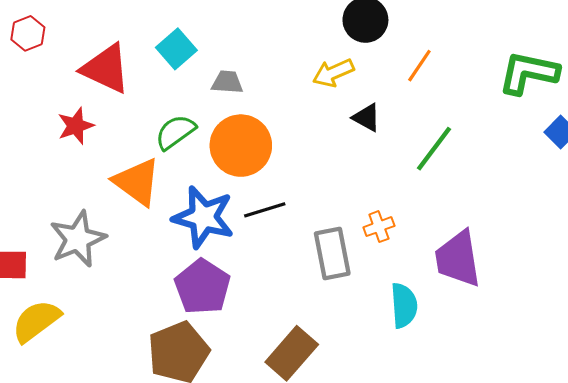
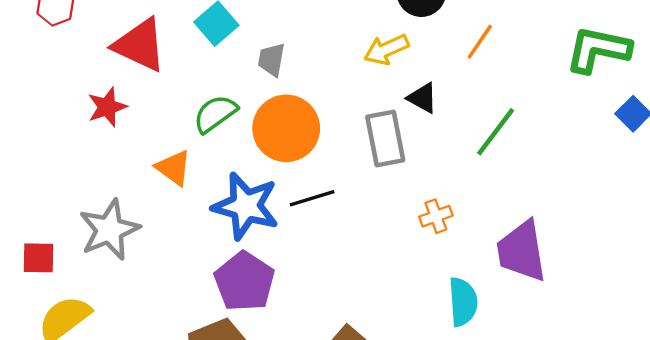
gray trapezoid: (227, 82) -> (272, 60), turned -84
orange triangle: (137, 182) -> (174, 168), size x0.7
gray rectangle: (332, 254) -> (385, 139), moved

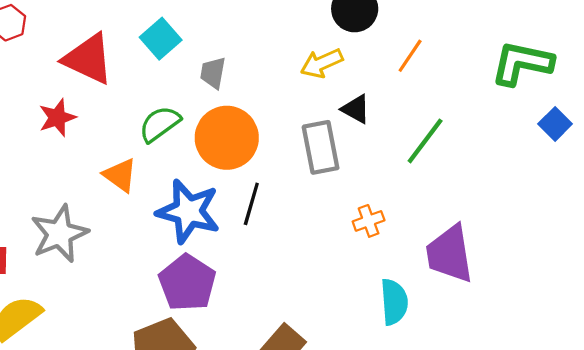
black line: (312, 198) -> (251, 204), turned -57

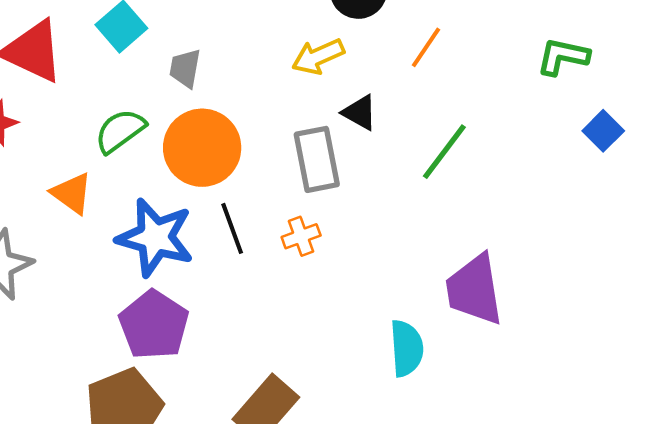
green L-shape: (522, 63) -> (563, 57), size x0.7
black line: (251, 204) -> (232, 228), turned -36
orange cross: (369, 221) -> (301, 236), moved

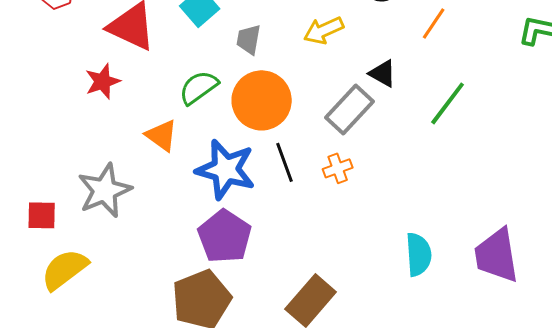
yellow arrow: (318, 57) -> (324, 30), moved
gray rectangle: (317, 159) -> (350, 109), turned 54
purple trapezoid: (474, 290) -> (497, 255), moved

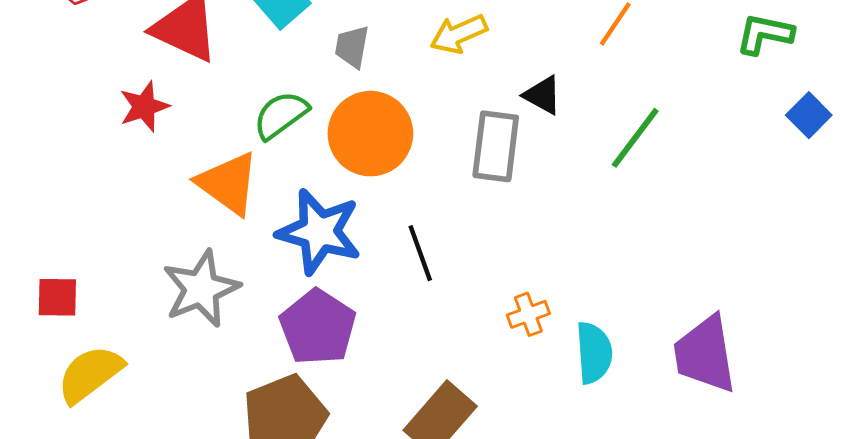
gray rectangle: (350, 109) -> (496, 146), turned -36
orange triangle: (162, 135) -> (228, 183), size x1.4
black line: (285, 162) -> (420, 253), moved
orange cross: (338, 168) -> (528, 314), moved
gray star: (105, 190) -> (201, 289), moved

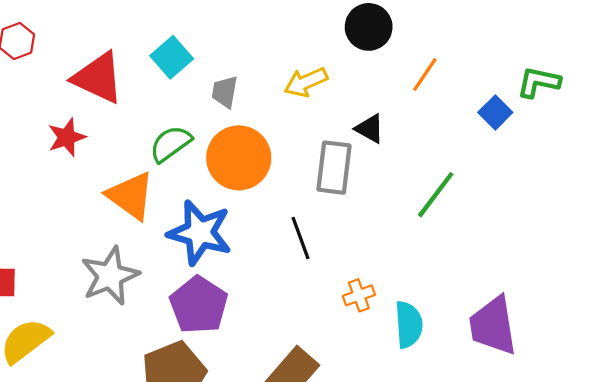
blue square: (809, 115) -> (495, 112), moved
green line: (635, 138) -> (436, 195), moved
black line: (420, 253) -> (300, 238), moved

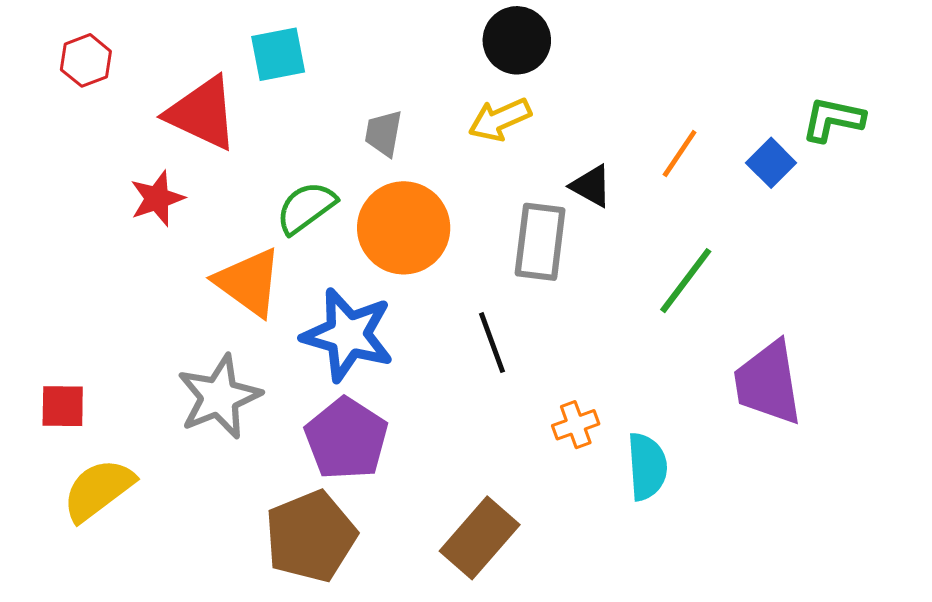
black circle: (369, 27) -> (517, 40), moved
cyan square: (172, 57) -> (278, 54), moved, turned 30
orange line: (425, 75) -> (680, 153), moved
purple trapezoid: (493, 326) -> (768, 383), moved

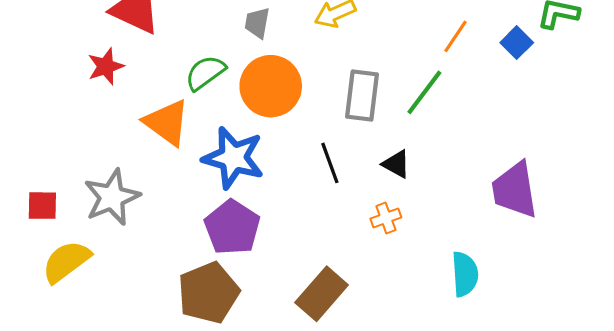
black triangle: (591, 186) -> (396, 164), moved
green line: (686, 281) -> (424, 92), moved
gray star: (219, 397) -> (112, 197), moved
cyan semicircle: (647, 467) -> (465, 274), moved

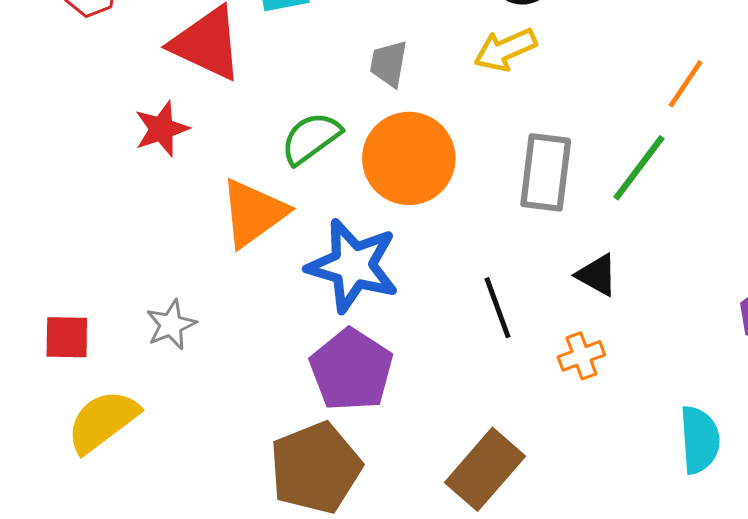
orange triangle: (167, 122) -> (253, 213), turned 48
black line: (330, 163) -> (497, 308), moved
gray star: (112, 197) -> (171, 325), size x0.6

